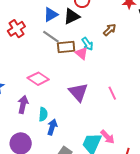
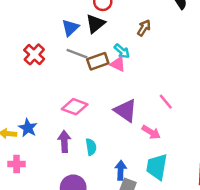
blue arrow: (52, 127) -> (121, 170), moved
pink arrow: (108, 137) -> (151, 132), moved

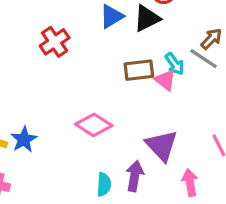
gray line: (77, 54) -> (204, 59), moved
pink arrow: (151, 132) -> (190, 182), turned -144
purple arrow: (64, 141) -> (135, 176), moved

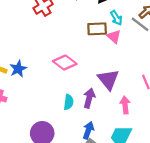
cyan arrow: (175, 64) -> (116, 18), moved

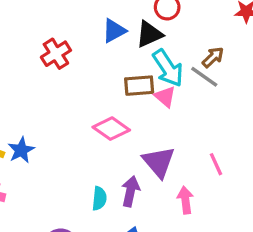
cyan arrow: (116, 18) -> (168, 68), size x1.6
pink diamond: (65, 63) -> (111, 129), moved

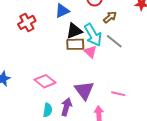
black triangle: (149, 34) -> (74, 31), moved
brown arrow: (213, 57) -> (110, 17), moved
pink diamond: (111, 129) -> (45, 81), moved
pink line: (216, 164) -> (118, 94), turned -56

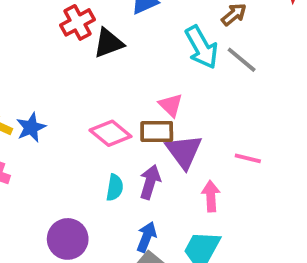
black triangle: (74, 31) -> (108, 43), moved
brown rectangle: (75, 44) -> (157, 132), moved
pink triangle: (90, 52) -> (171, 105), moved

